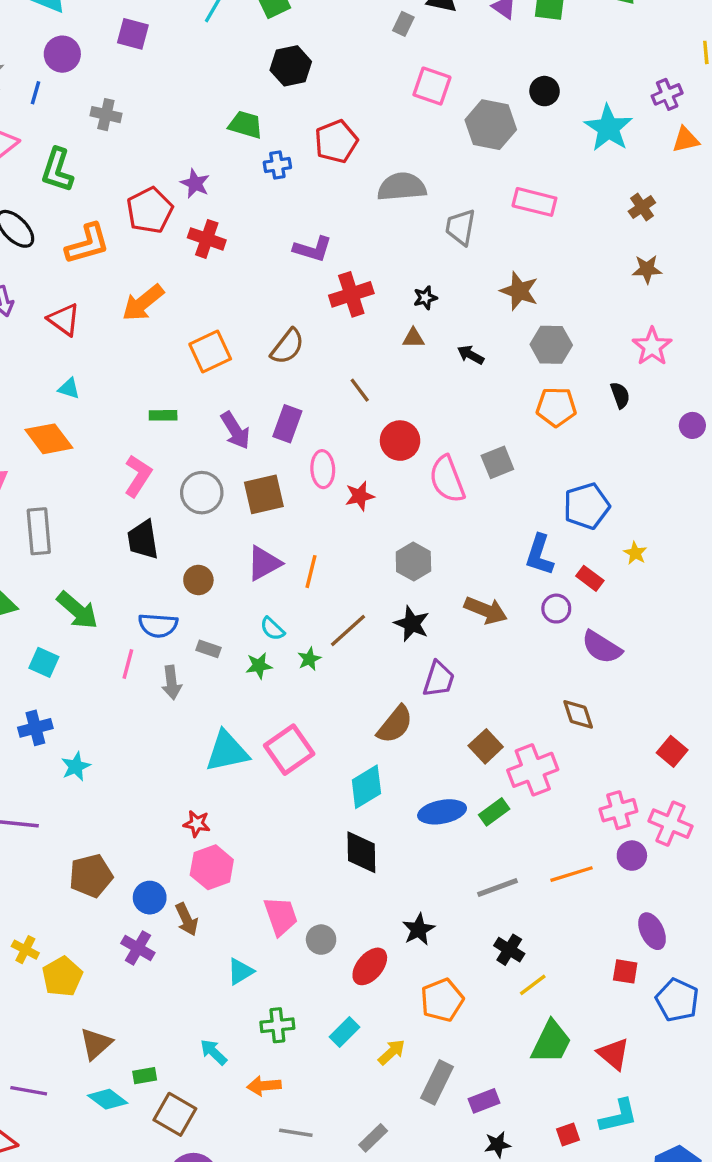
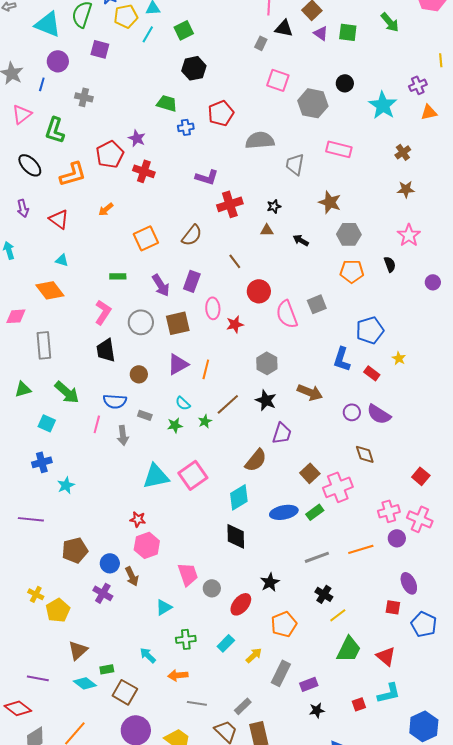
orange arrow: (143, 303) -> (106, 209), size x0.6
purple circle: (556, 609) -> (352, 412), moved

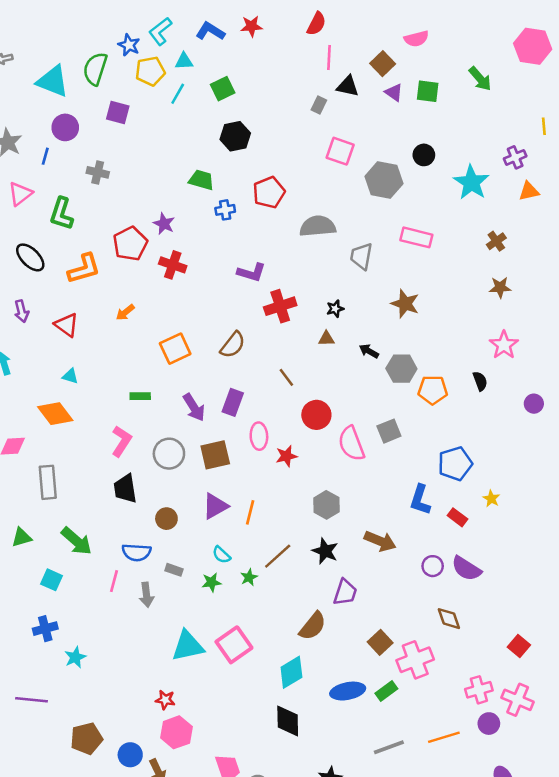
gray hexagon: (349, 234) -> (401, 369), moved

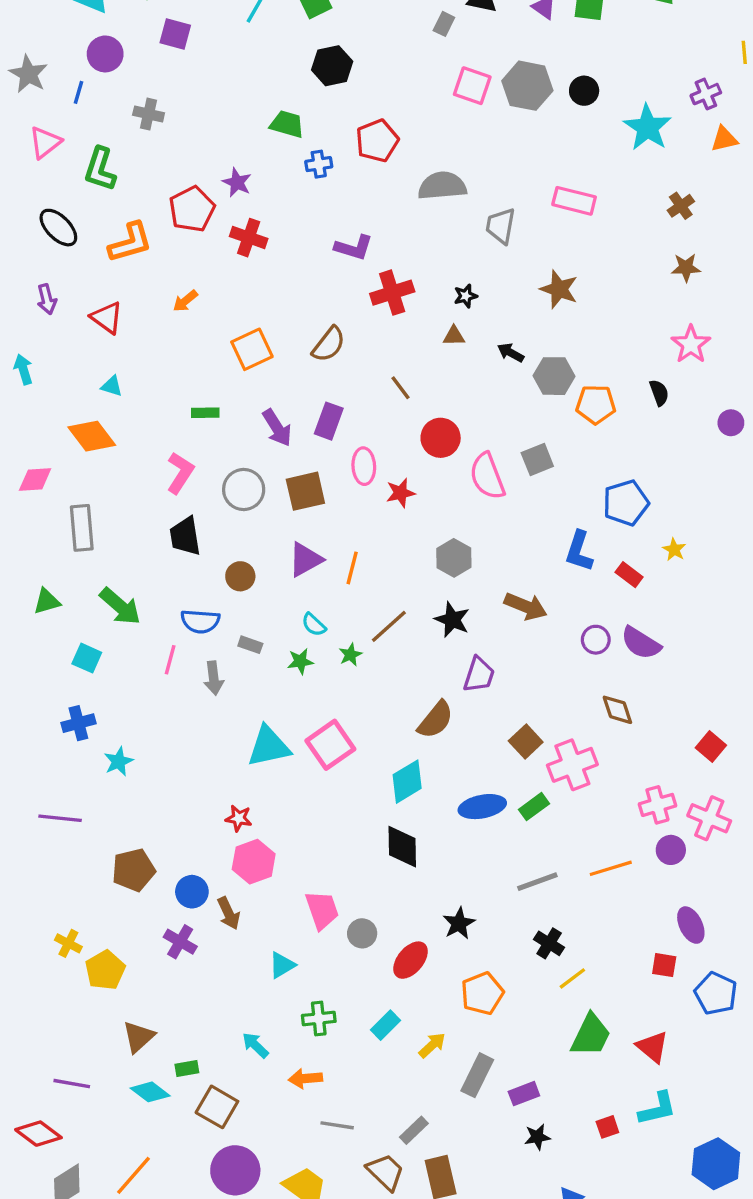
gray hexagon: (384, 180) -> (527, 86), moved

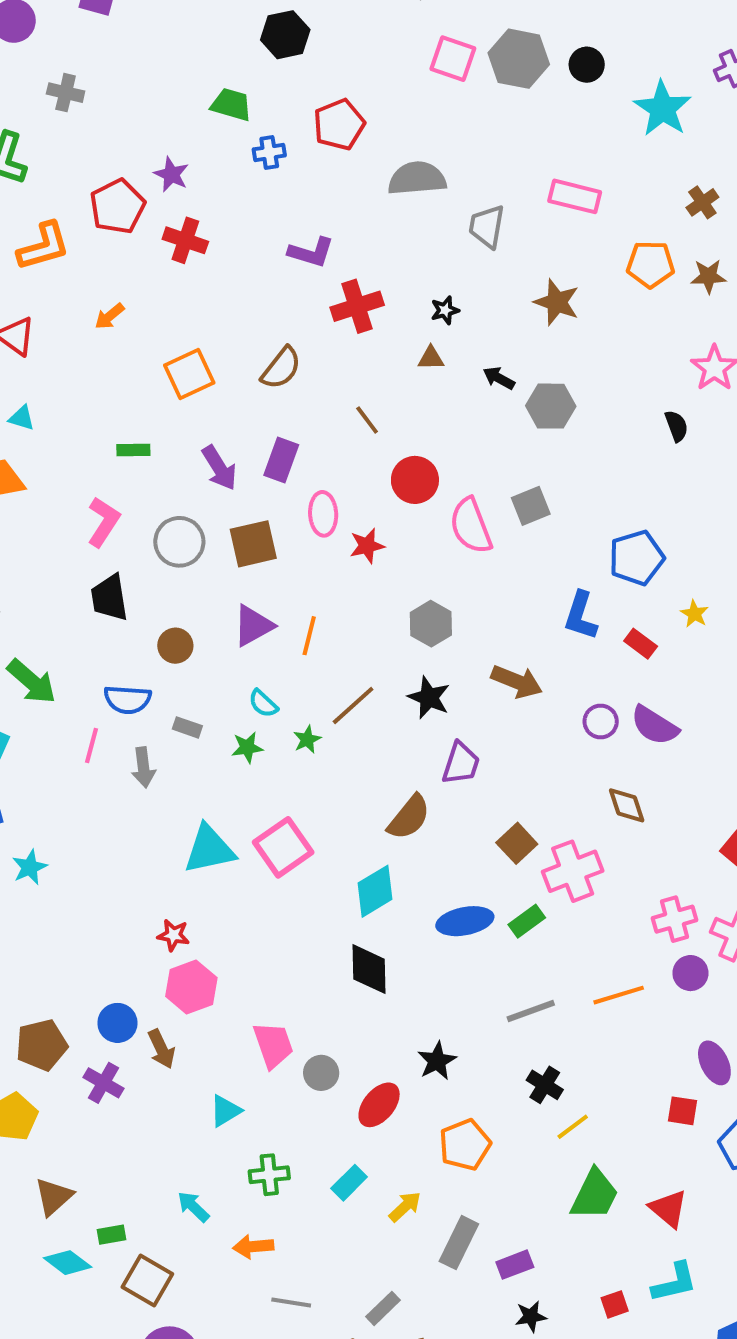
orange pentagon: (596, 404) -> (651, 264), moved
brown pentagon: (134, 870) -> (42, 1045), moved

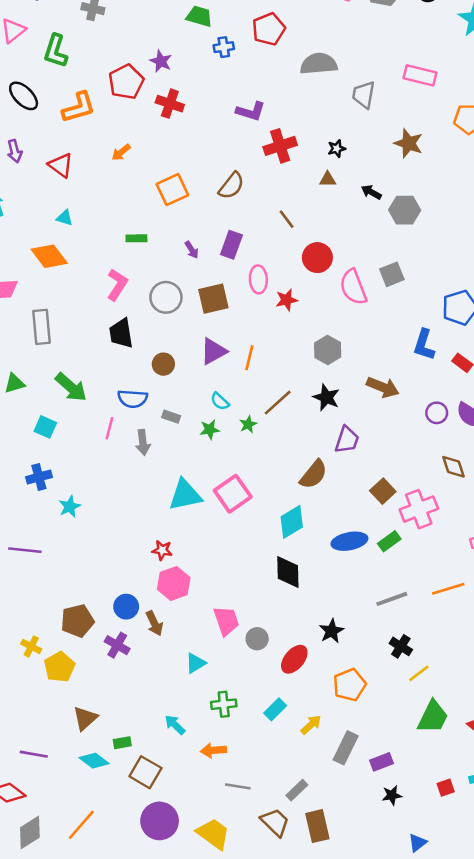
purple arrow: (219, 468) -> (192, 250), size x0.6

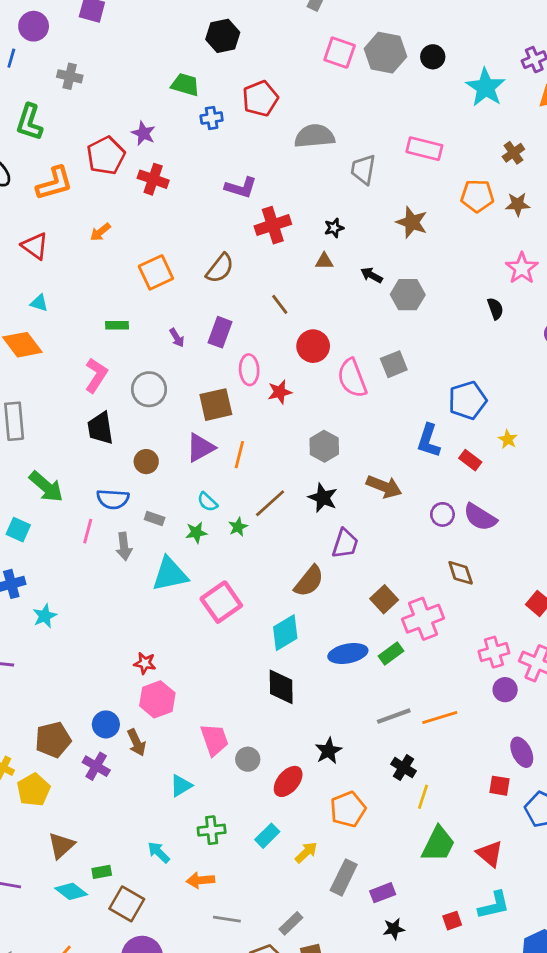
brown square: (213, 299) -> (216, 405), moved
cyan triangle: (185, 495) -> (170, 574), moved
orange line: (448, 589) -> (440, 717), moved
yellow line: (419, 673) -> (423, 797), turned -35

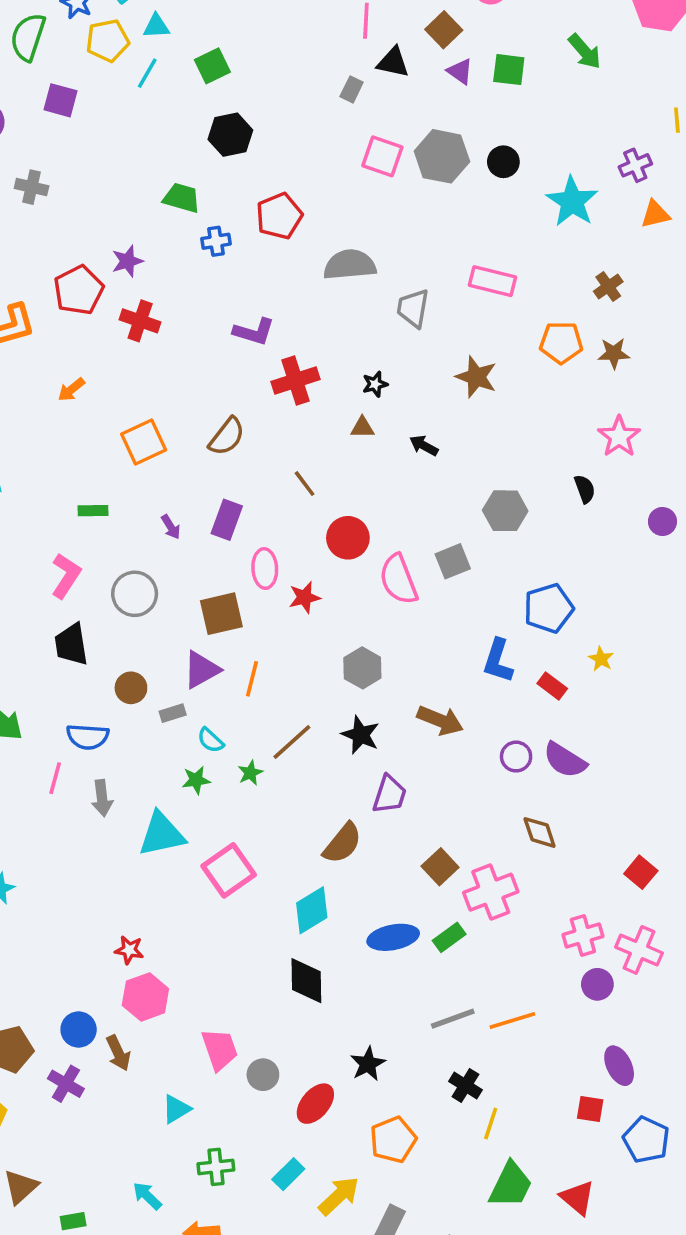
purple star: (143, 133) -> (127, 261), turned 30
gray hexagon: (408, 295) -> (505, 511), moved
gray rectangle: (155, 519) -> (173, 713), moved, turned -36
yellow arrow: (306, 852) -> (339, 1196), size x1.4

